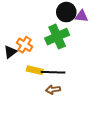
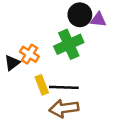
yellow rectangle: (35, 70) -> (42, 85), turned 56
brown arrow: (53, 90) -> (64, 108), size x1.6

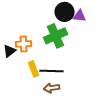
orange cross: (29, 54) -> (24, 44), turned -35
brown arrow: (64, 108) -> (52, 88), size x0.7

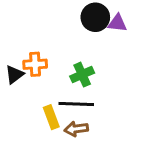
green cross: (56, 36) -> (82, 75), moved, size x0.7
yellow rectangle: (34, 69) -> (51, 117), moved

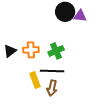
orange cross: (35, 64) -> (31, 50), moved
brown arrow: (76, 129) -> (52, 88), turned -70

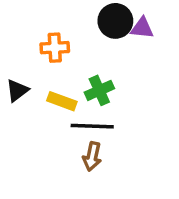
orange cross: (31, 50) -> (55, 48), moved
yellow rectangle: (35, 80) -> (62, 101), moved, turned -49

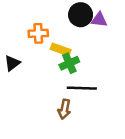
yellow rectangle: (62, 101) -> (61, 50), moved
black line: (92, 126) -> (82, 88), moved

